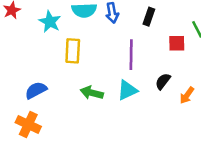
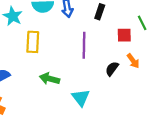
cyan triangle: (127, 90) -> (81, 98), moved, turned -42
orange arrow: (187, 95) -> (133, 61), moved, turned -72

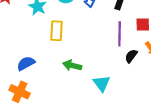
purple line: (84, 45) -> (120, 34), moved

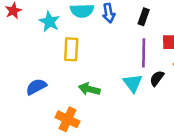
cyan triangle: (102, 83) -> (133, 83), moved
orange cross: (20, 92) -> (68, 119), moved

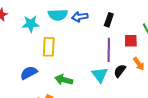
blue arrow: (109, 13) -> (80, 17), turned 91
cyan star: (49, 22) -> (31, 24), turned -30
blue semicircle: (36, 87) -> (29, 73), moved

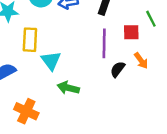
cyan triangle: (100, 75) -> (51, 61), moved
green arrow: (64, 80) -> (68, 88), moved

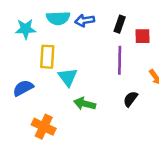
red square: (131, 32) -> (143, 36), moved
black semicircle: (118, 69) -> (130, 99), moved

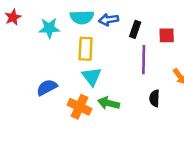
black rectangle: (120, 24) -> (135, 29), moved
yellow rectangle: (47, 57) -> (86, 49), moved
black semicircle: (130, 99) -> (155, 98), turned -35
orange cross: (44, 127) -> (80, 107), moved

